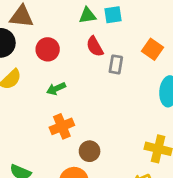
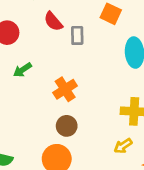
orange cross: (62, 126) -> (65, 89), moved

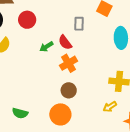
red semicircle: (53, 21) -> (65, 42), moved
green arrow: (22, 70) -> (46, 47), moved

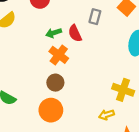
orange cross: (68, 63) -> (59, 55), moved, turned -36
brown circle: (69, 90) -> (55, 83), moved

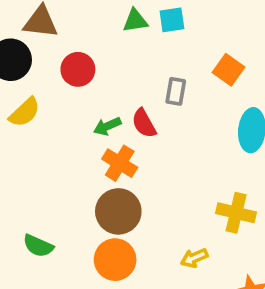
brown circle: (55, 83) -> (118, 211), size x1.5
yellow arrow: (106, 115) -> (194, 258), moved

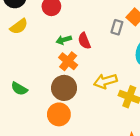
gray rectangle: (176, 91) -> (117, 27), moved
green semicircle: (38, 246) -> (19, 89), moved
yellow arrow: (194, 258) -> (105, 81), moved, size x1.5

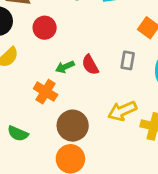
gray rectangle: (117, 27) -> (128, 60), moved
orange cross: (68, 61) -> (46, 92), moved

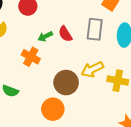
gray rectangle: (128, 60) -> (95, 29), size x1.5
brown circle: (73, 126) -> (66, 83), moved

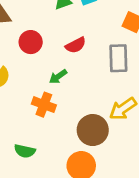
red semicircle: (65, 34) -> (76, 45), moved, turned -77

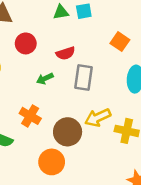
gray rectangle: (118, 58) -> (84, 78), moved
orange cross: (44, 105) -> (30, 116), moved

